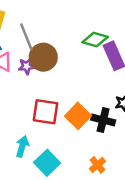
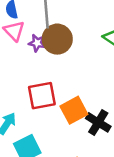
red square: (45, 112) -> (42, 96), turned -36

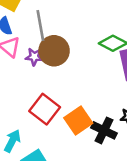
red square: (42, 96) -> (45, 109), turned -36

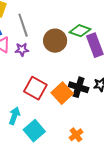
brown circle: (54, 51) -> (55, 41), moved
black cross: (104, 130) -> (79, 87), moved

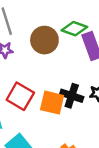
orange square: (62, 93) -> (52, 103), turned -35

